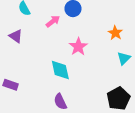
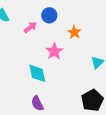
orange star: (115, 33) -> (74, 32), moved

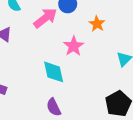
pink arrow: (30, 27) -> (45, 18), size x1.5

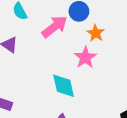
orange star: (97, 24) -> (96, 33), moved

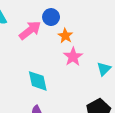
pink star: (85, 58) -> (73, 57), moved

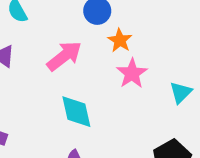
pink arrow: (30, 30) -> (64, 56), moved

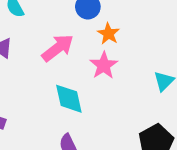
pink star: (132, 73) -> (104, 65), moved

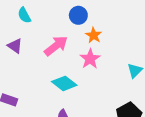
cyan diamond: (69, 99) -> (64, 83), turned -40

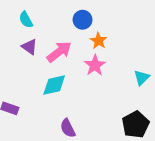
purple triangle: (15, 46) -> (30, 47), moved
cyan diamond: (64, 83) -> (54, 85), moved, turned -50

